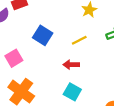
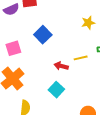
yellow line: (79, 40) -> (81, 58), moved

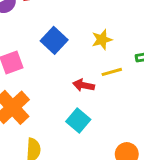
yellow star: (88, 23) -> (102, 40), moved

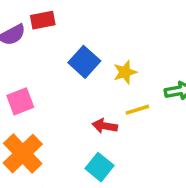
blue square: (54, 40) -> (84, 62), moved

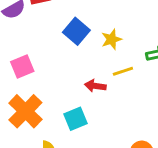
cyan square: (100, 167) -> (75, 119), moved, turned 30

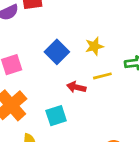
blue square: (76, 31) -> (57, 52), moved

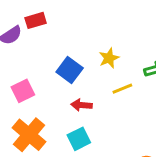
red arrow: (76, 87) -> (82, 105), moved

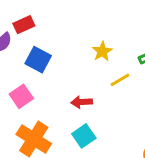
blue square: (70, 70) -> (38, 60), moved

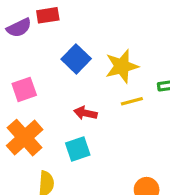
yellow star: (102, 51) -> (122, 66), size x1.5
blue square: (38, 60) -> (76, 59), moved

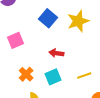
yellow line: (132, 101) -> (84, 76), moved
orange cross: (25, 138) -> (26, 74), moved, size x0.6

